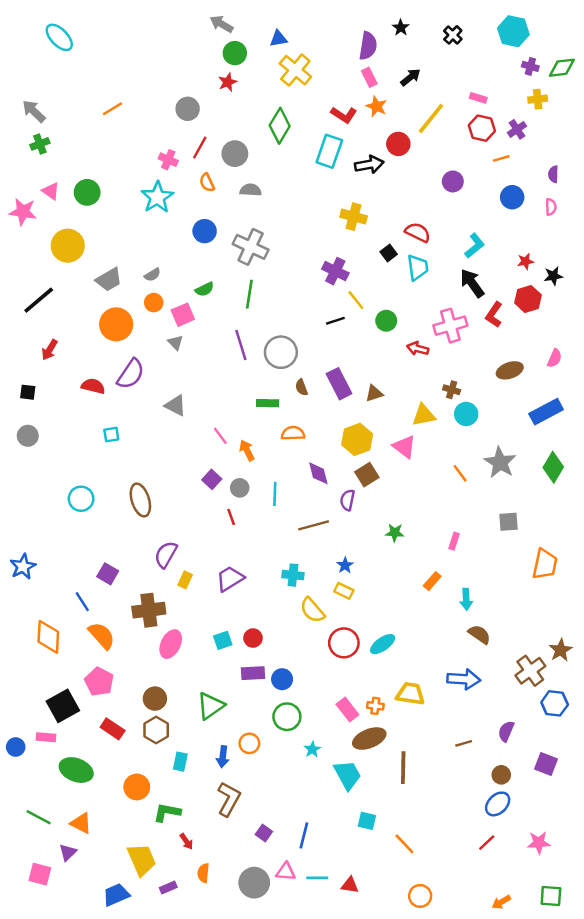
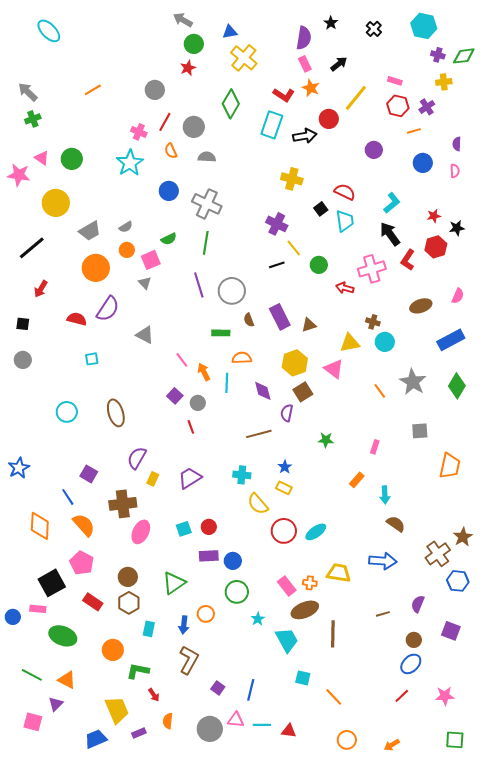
cyan line: (275, 494) -> (227, 383), moved
orange arrow: (501, 902) -> (392, 745), moved

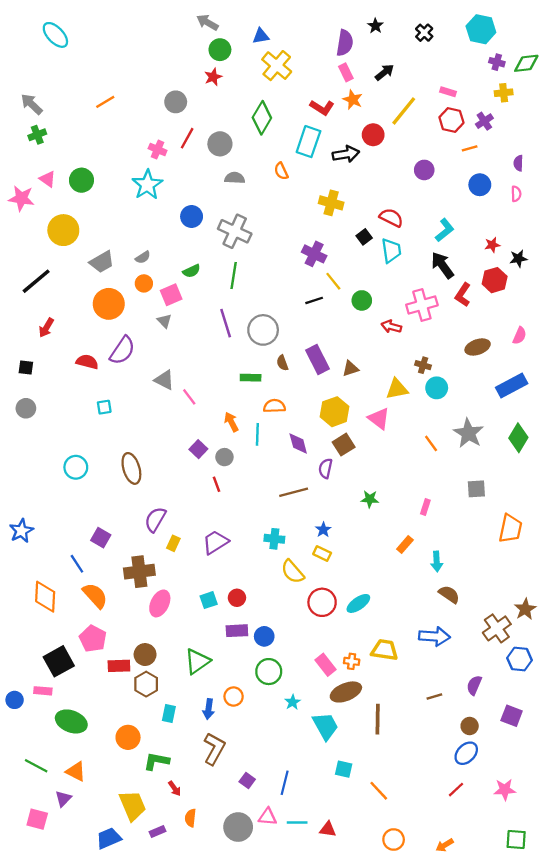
orange semicircle: (171, 151) -> (281, 171), moved
pink line: (182, 360) -> (189, 397), moved
red rectangle: (93, 602) -> (119, 666), moved, turned -36

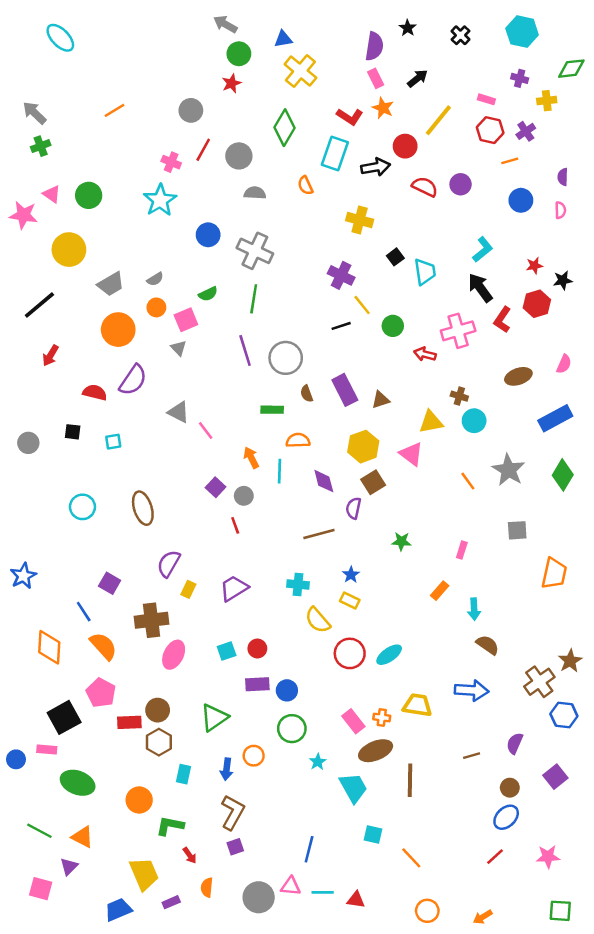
purple cross: (497, 62) -> (520, 78), moved
red semicircle: (391, 218) -> (425, 187), moved
black square: (26, 367) -> (73, 432), moved
purple square: (512, 716) -> (555, 777), turned 30
purple square: (247, 780) -> (235, 847), moved, turned 35

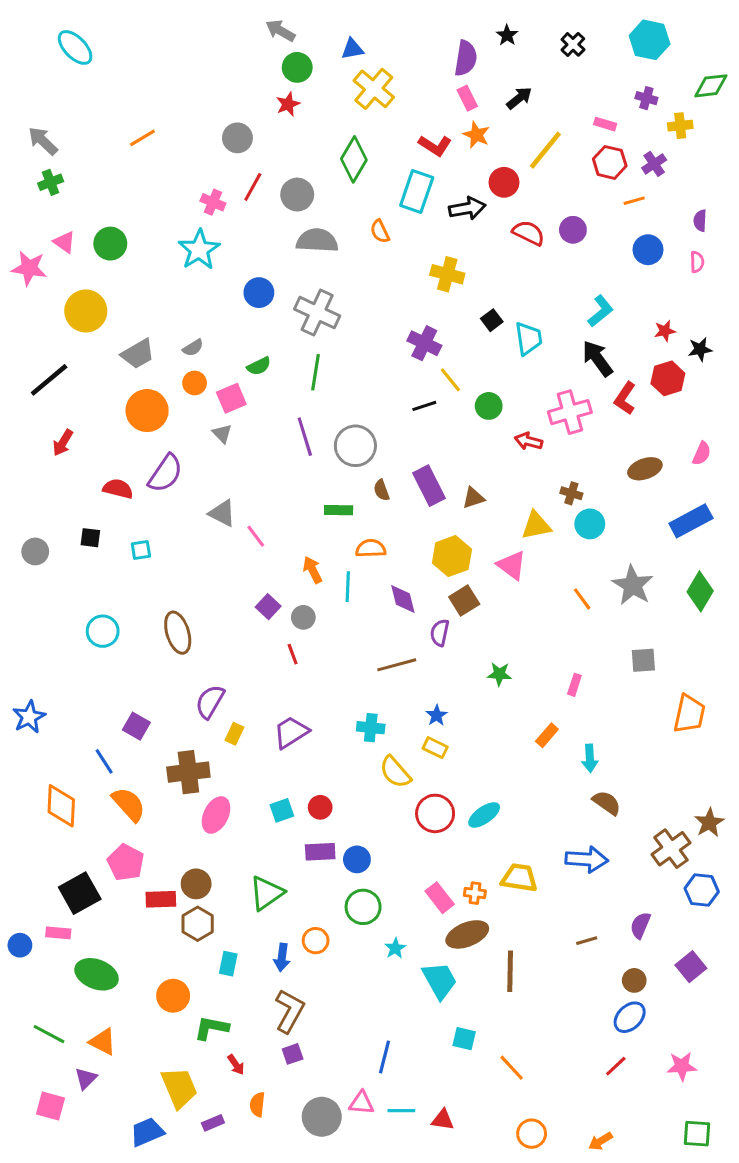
gray semicircle: (255, 193) -> (317, 241), size x1.5

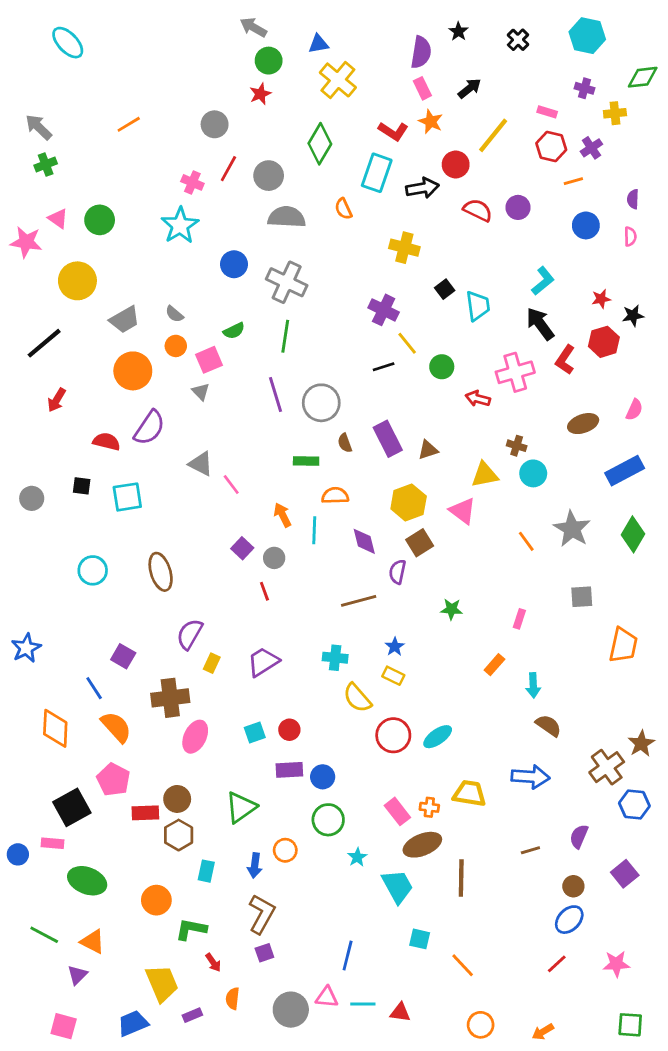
gray semicircle: (193, 348) -> (174, 314), turned 72
cyan square: (141, 550) -> (127, 497), size x1.6
pink square: (51, 1106) -> (64, 1026), moved

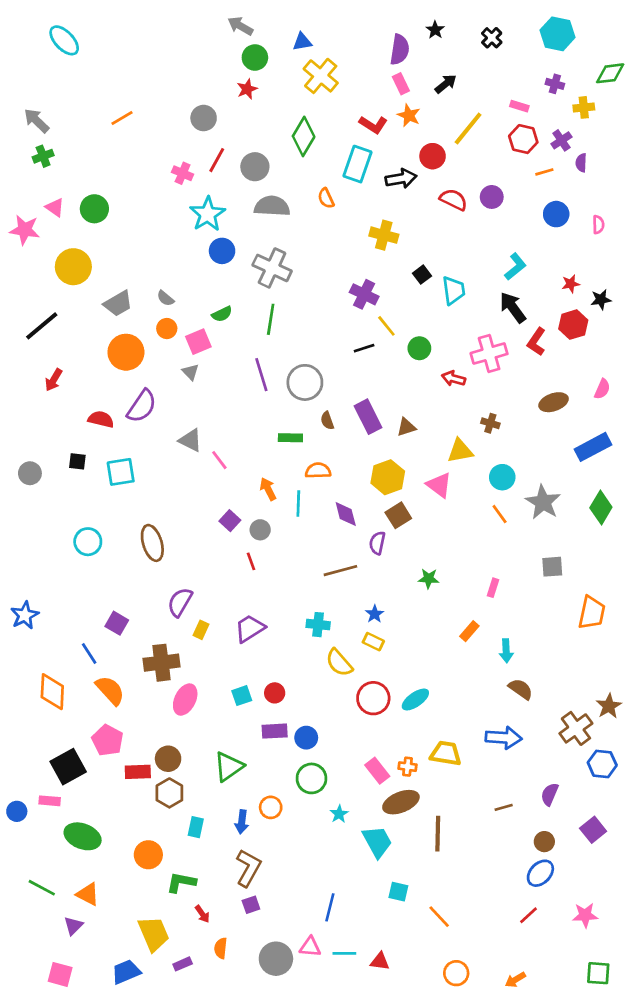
purple semicircle: (633, 199) -> (581, 163), moved
cyan star: (180, 225) -> (208, 214), moved
cyan circle: (533, 473) -> (502, 477), moved

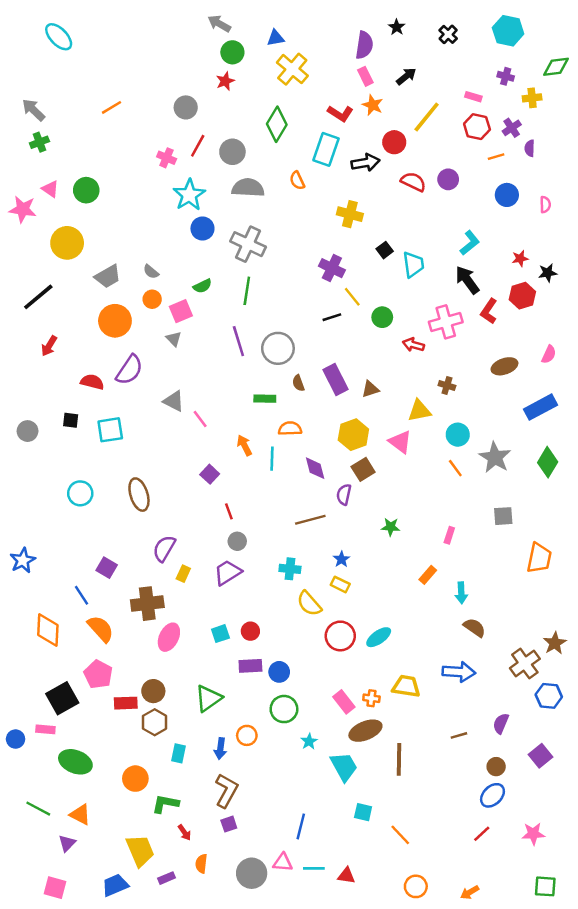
gray circle: (260, 530) -> (237, 541), moved

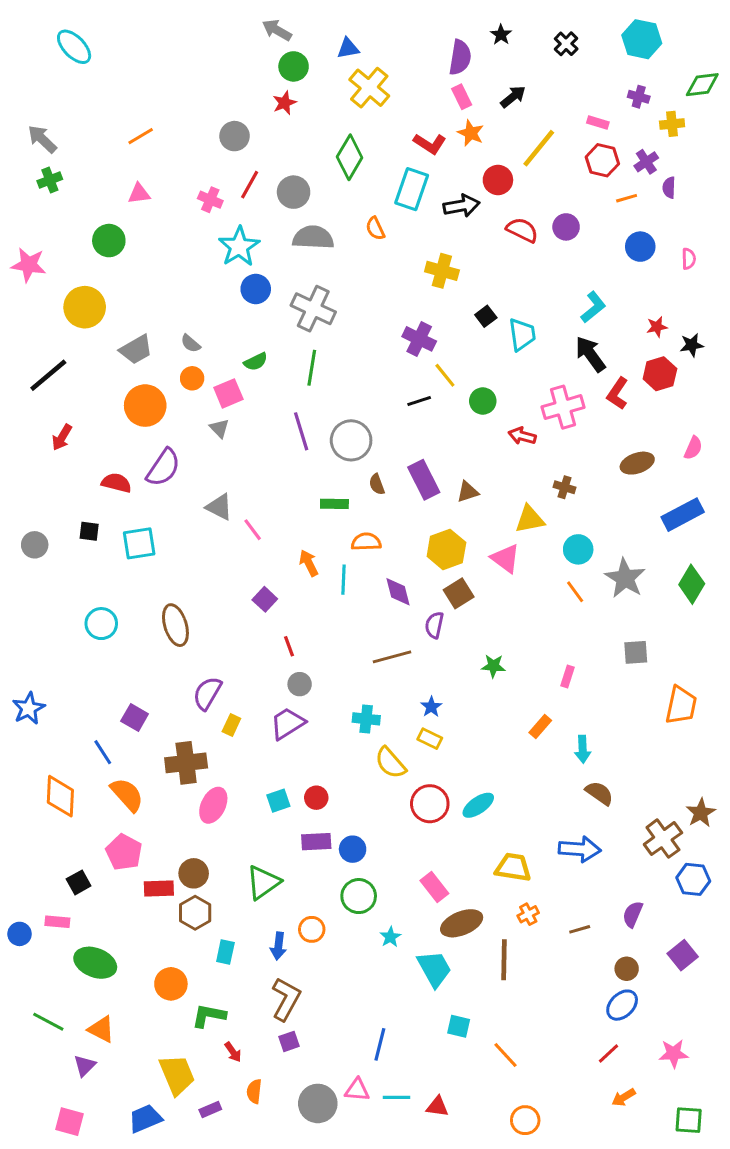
pink triangle: (50, 189) -> (139, 194), moved, turned -42
black square: (62, 698) -> (79, 882), size x0.6
orange cross: (371, 698) -> (528, 914), moved, turned -35
orange arrow: (470, 892) -> (624, 1097), moved

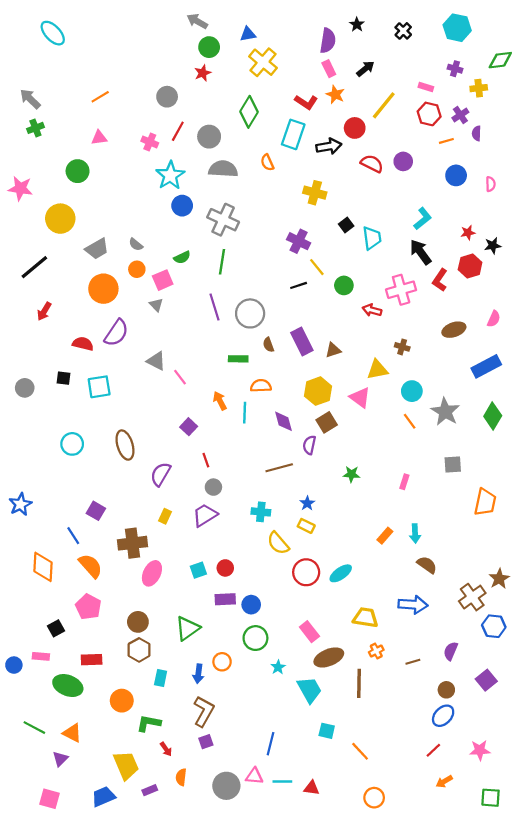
purple semicircle: (207, 693) -> (161, 474), moved
orange rectangle: (540, 727) -> (385, 536), moved
red rectangle: (159, 888) -> (92, 660), moved

